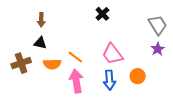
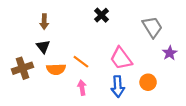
black cross: (102, 14) -> (102, 15), moved
gray trapezoid: (158, 25) -> (152, 27), moved
black triangle: (40, 43) -> (43, 47), turned 40
pink arrow: (76, 81) -> (82, 88), size x0.6

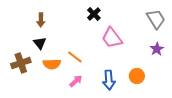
gray trapezoid: (152, 27) -> (156, 19), moved
pink trapezoid: (121, 58) -> (112, 38), moved
pink arrow: (82, 88) -> (76, 81), turned 56

